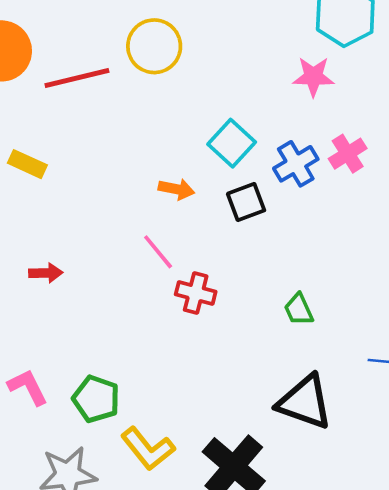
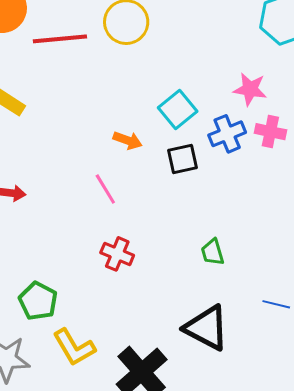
pink star: (313, 77) -> (250, 89), moved
pink cross: (348, 154) -> (270, 132), turned 36
red cross: (196, 293) -> (117, 254), moved

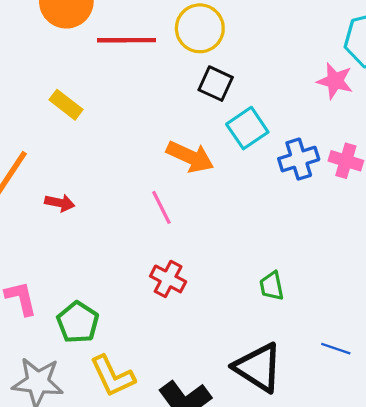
pink star: (250, 89) -> (335, 81), moved
orange arrow: (128, 140) -> (190, 157), size x1.5
black square: (182, 159) -> (216, 84), moved, turned 32

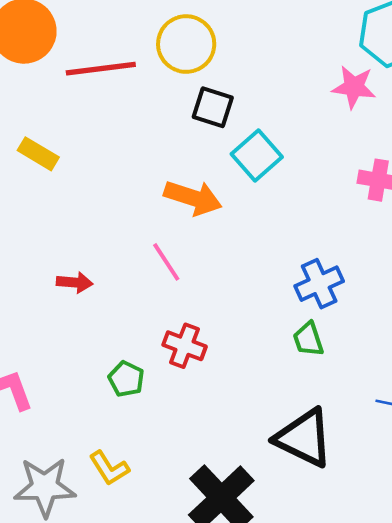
blue cross: (299, 159) -> (319, 284), moved
red arrow: (60, 203) -> (75, 282), moved
green pentagon: (78, 322) -> (126, 379), moved, size x0.7
yellow L-shape: (112, 376) -> (109, 468), moved, size x0.7

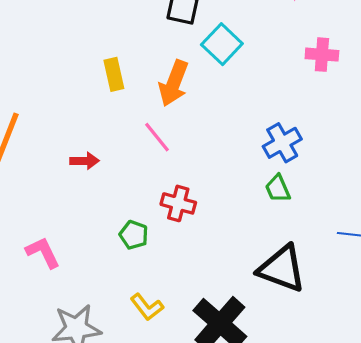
yellow rectangle: (38, 154) -> (114, 74), moved, turned 52
orange arrow: (193, 198) -> (174, 83), turned 99
yellow L-shape: (109, 468) -> (147, 307), moved

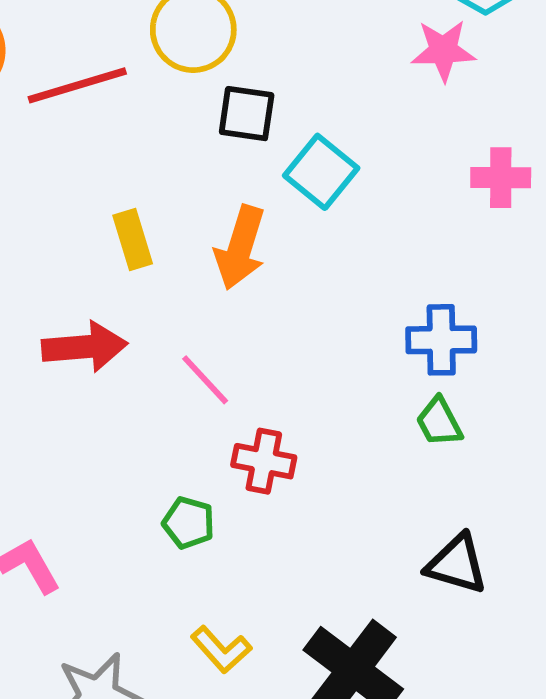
pink line: (157, 137) -> (205, 380), moved
blue cross: (282, 143) -> (441, 340), turned 33
red arrow: (85, 161) -> (85, 347), moved, size x1.6
black triangle: (282, 269) -> (457, 564), size x0.7

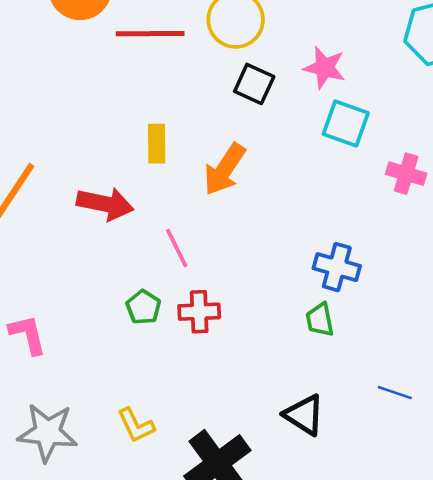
pink star: (443, 50) -> (325, 68), moved
cyan square: (321, 172) -> (346, 123), moved, turned -36
red cross: (264, 461) -> (199, 312), turned -30
green pentagon: (189, 523) -> (143, 307), moved

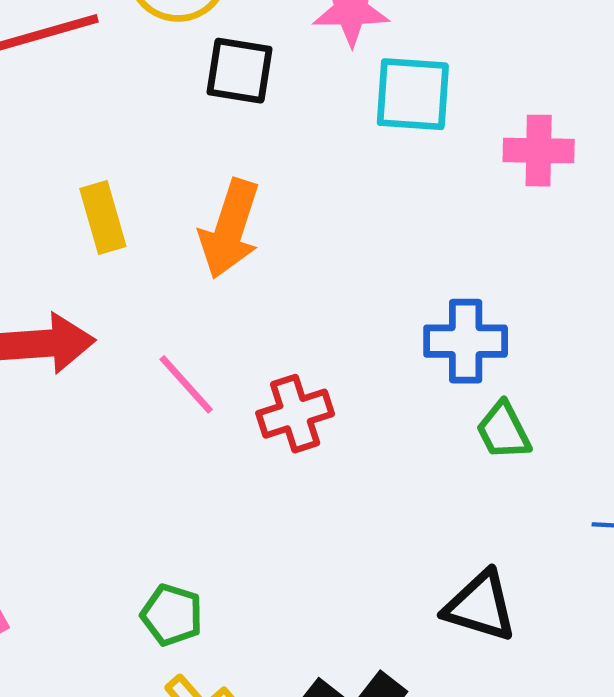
green pentagon: (143, 307) -> (172, 615), moved
red cross: (199, 312) -> (295, 414), moved
green trapezoid: (320, 320) -> (503, 431), moved

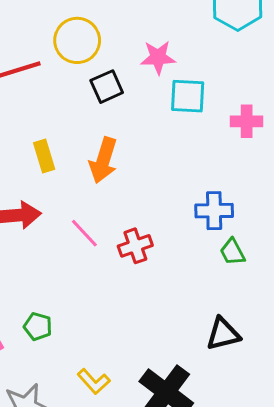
black square: (240, 71) -> (107, 87), turned -32
black triangle: (480, 606) -> (223, 334), turned -30
green pentagon: (172, 615) -> (38, 326), moved

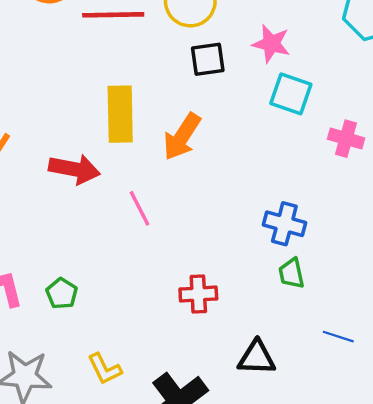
yellow rectangle: (44, 156) -> (120, 114), size x1.6
red cross: (135, 246) -> (198, 294), moved

